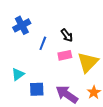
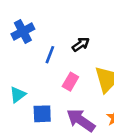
black arrow: (67, 35) -> (81, 44), turned -88
pink rectangle: (65, 55) -> (70, 82), moved, turned -48

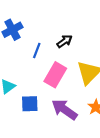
pink rectangle: (70, 82) -> (55, 75), size x1.5

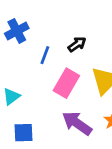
blue square: (30, 104) -> (23, 133), moved

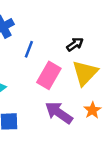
black arrow: (77, 44) -> (75, 44), moved

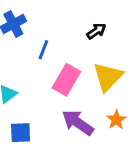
black arrow: (75, 44) -> (96, 31), moved

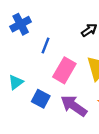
blue square: (21, 133) -> (41, 99), moved, turned 30

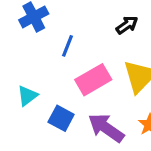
pink rectangle: (64, 70) -> (93, 80), turned 30

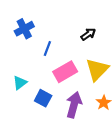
purple arrow: (106, 128) -> (74, 105), turned 70

